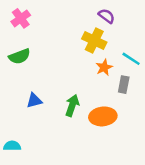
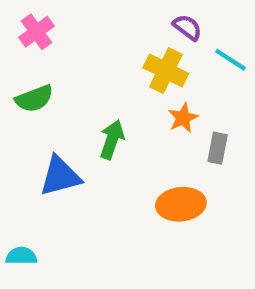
cyan line: (131, 59) -> (231, 60), moved
blue triangle: (34, 101) -> (60, 176), size x1.5
green arrow: (72, 105) -> (112, 140), moved

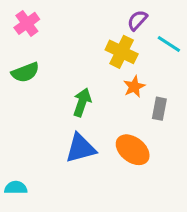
purple semicircle: (187, 27) -> (137, 20), turned -85
blue triangle: (60, 176) -> (81, 148), moved
orange ellipse: (181, 204) -> (133, 150), turned 44

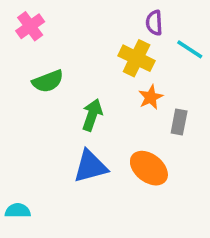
purple semicircle: (137, 20) -> (154, 23), turned -45
green semicircle: (25, 72) -> (48, 81), moved

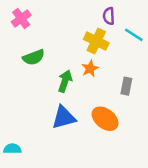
orange star: (151, 97) -> (90, 69), moved

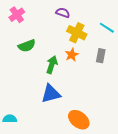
purple semicircle: (109, 16) -> (63, 13), moved, turned 112
gray rectangle: (126, 86) -> (101, 56), moved
orange ellipse: (105, 119) -> (79, 120), moved

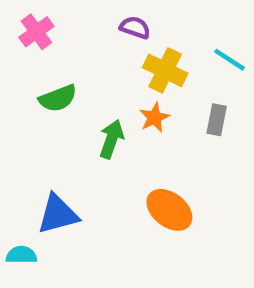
blue triangle: (51, 94) -> (58, 214), moved
orange ellipse: (79, 120) -> (169, 210), moved

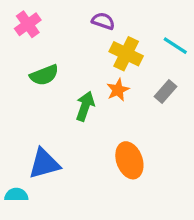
gray rectangle: (217, 120) -> (165, 91), turned 30
orange ellipse: (169, 210) -> (129, 160), turned 32

